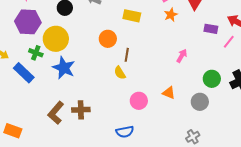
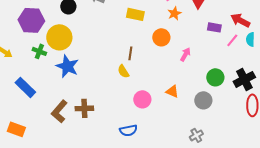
orange circle: (108, 39) -> (161, 37), moved
blue rectangle: (24, 73) -> (25, 87), moved

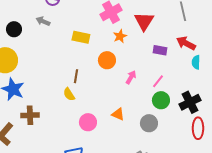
pink line: (232, 40) -> (158, 81), moved
brown cross: (84, 108) -> (30, 115), moved

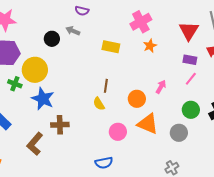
red triangle: (144, 21) -> (189, 31), moved
black circle: (14, 29) -> (52, 39), moved
orange circle: (107, 60) -> (137, 99), moved
pink line: (158, 81) -> (191, 79), moved
orange triangle: (118, 114) -> (148, 124), size x1.6

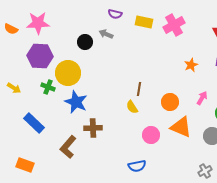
orange star: (150, 46) -> (191, 65), moved
yellow rectangle: (111, 47) -> (144, 22), moved
pink arrow: (161, 87) -> (202, 98), moved

